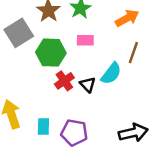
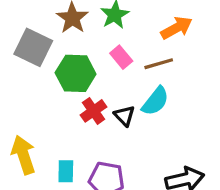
gray square: (19, 33) -> (33, 47), turned -32
pink rectangle: (85, 40) -> (121, 57), turned 49
brown line: (133, 53) -> (159, 64), moved, turned 55

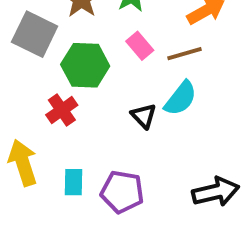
red cross: (94, 111) -> (62, 110), moved

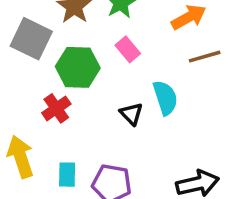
brown line: (185, 54) -> (205, 57), moved
cyan semicircle: (181, 98) -> (165, 98), turned -56

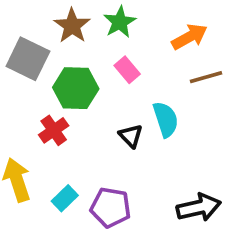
cyan rectangle: (67, 175) -> (65, 198), turned 45

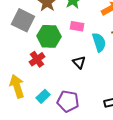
pink rectangle: (127, 70) -> (77, 26), turned -40
cyan semicircle: (166, 119) -> (99, 42), moved

